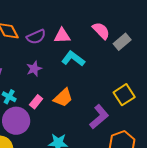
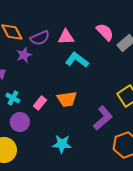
purple star: (34, 69) -> (24, 55), moved
orange trapezoid: (63, 98) -> (67, 99), turned 35
purple circle: (16, 121) -> (20, 122), size x0.7

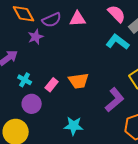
cyan L-shape: (77, 60) -> (118, 42), moved

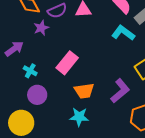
orange trapezoid: (79, 81) -> (84, 91), moved
pink rectangle: (52, 85) -> (67, 63), moved, size x1.6

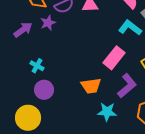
purple arrow: (14, 49) -> (23, 30), moved
pink rectangle: (67, 63) -> (114, 58), moved
cyan star: (79, 117) -> (107, 112), moved

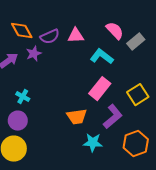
cyan L-shape: (130, 28) -> (102, 57), moved
purple circle: (44, 90) -> (18, 121), moved

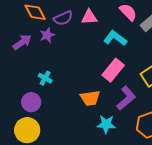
cyan cross: (23, 97) -> (45, 78), moved

